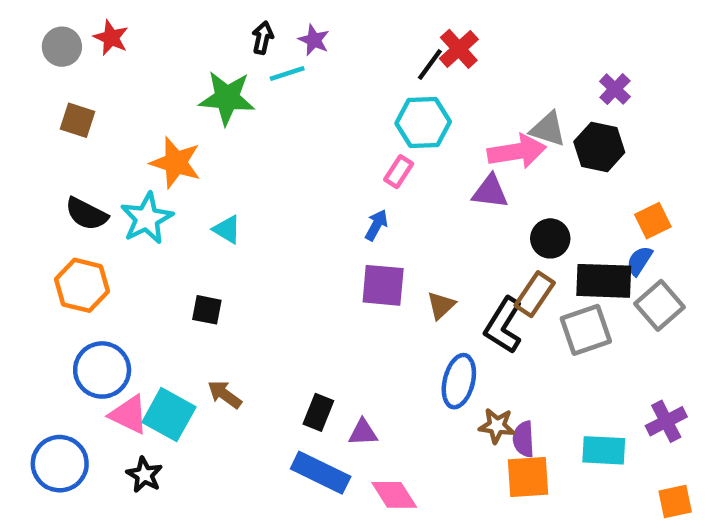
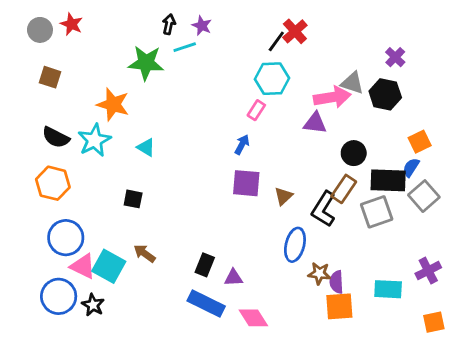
blue circle: (60, 464) -> (59, 296), moved

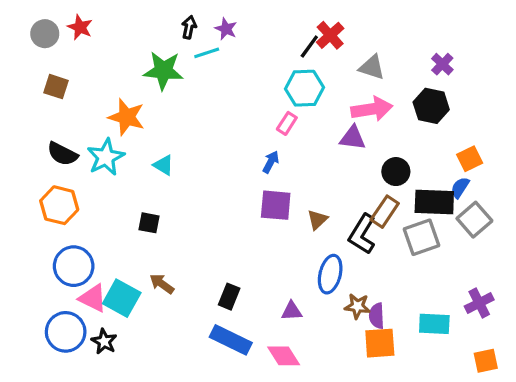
gray triangle: (352, 83) -> (372, 67), moved
purple triangle: (233, 278) -> (292, 311), moved

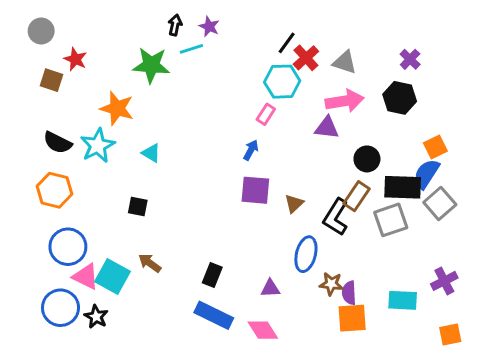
red star: (80, 27) -> (75, 59), moved
red cross: (330, 35) -> (306, 58), moved
blue semicircle: (460, 188) -> (426, 174), size x1.5

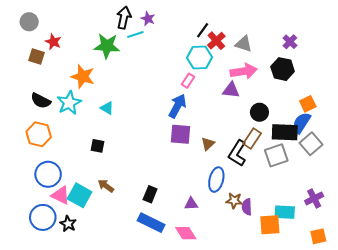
black arrow: (175, 25) -> (124, 18), size x1.5
blue arrow: (251, 150) -> (177, 106), size x1.6
orange square: (352, 318) -> (270, 225), moved

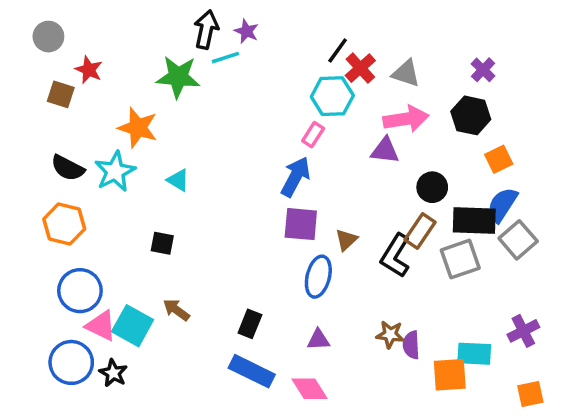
orange square: (308, 104) -> (499, 159), moved
blue ellipse: (216, 180) -> (318, 277), moved

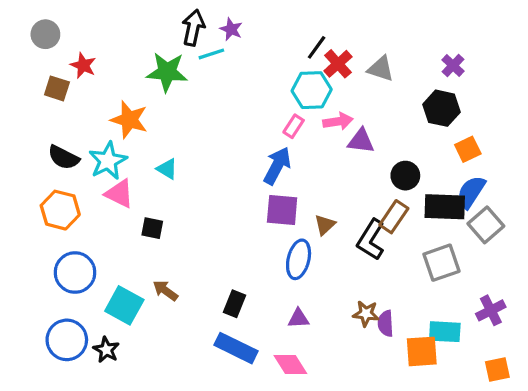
pink arrow: (406, 119) -> (338, 121), moved, size x0.7
gray square: (460, 259) -> (441, 263), moved
pink triangle: (101, 326) -> (119, 194), moved

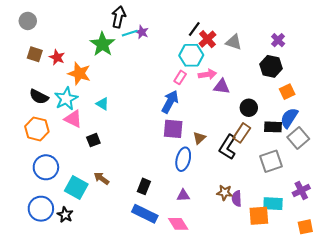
purple star: (231, 29) -> (142, 32), moved
red star: (83, 65) -> (57, 57), moved
green star: (167, 72) -> (102, 44), turned 30
black rectangle: (445, 207) -> (273, 127), size x0.7
black square: (152, 228) -> (93, 140), turned -32

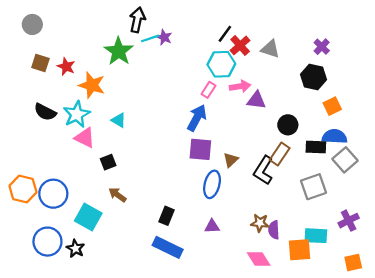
blue semicircle: (289, 118) -> (335, 137), turned 60
orange hexagon: (37, 129) -> (23, 189), moved
brown arrow: (101, 178) -> (117, 195), moved
pink diamond: (178, 224) -> (259, 259), moved

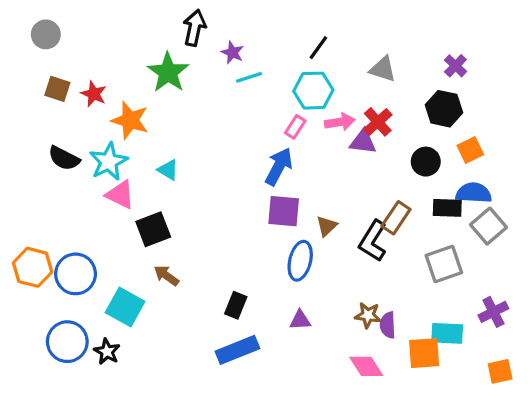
cyan line: (150, 38) -> (249, 77), moved
red cross: (240, 45) -> (378, 122), moved
black circle: (288, 125) -> (426, 162), moved
black square: (108, 162) -> (153, 229), size x1.5
blue rectangle: (168, 247) -> (237, 350), turned -48

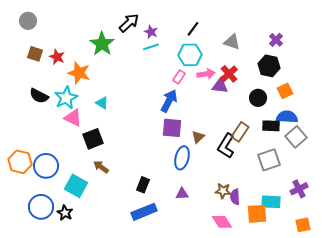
black arrow: (194, 28) -> (129, 23), moved, turned 35
purple star: (232, 53) -> (151, 32), moved

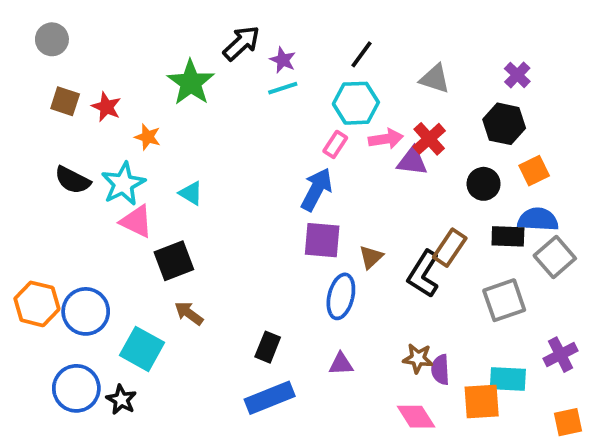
orange star: (79, 73) -> (148, 137), size x0.6

